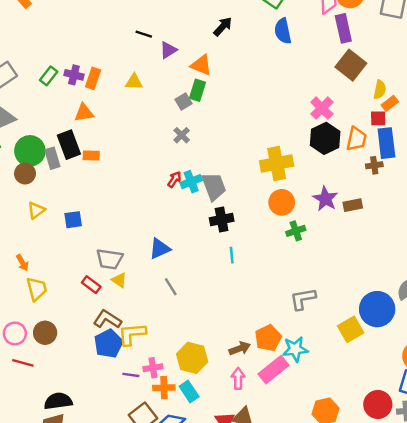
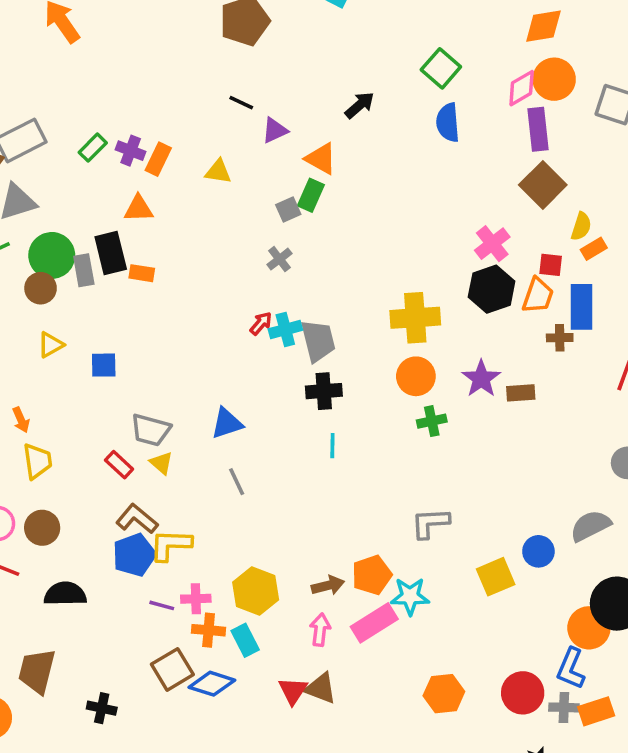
red square: (378, 118) -> (551, 265), moved
blue circle: (377, 309) -> (538, 551), size x0.6
black semicircle: (58, 401) -> (65, 594), moved

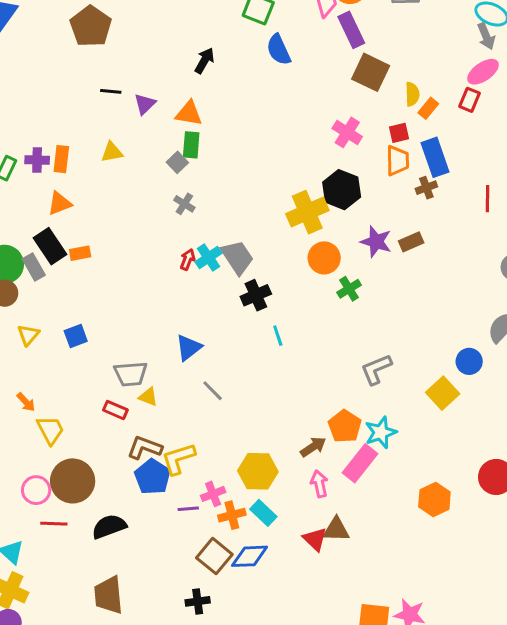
black hexagon: (492, 289) -> (342, 190), moved
brown circle: (42, 528) -> (73, 481), size x1.5
black cross: (102, 708) -> (198, 601), moved

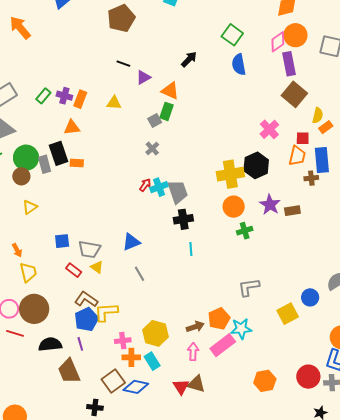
blue square: (76, 336) -> (62, 241), moved
purple line: (188, 509) -> (80, 344), moved, turned 64
brown trapezoid: (108, 595) -> (69, 371), moved, turned -32

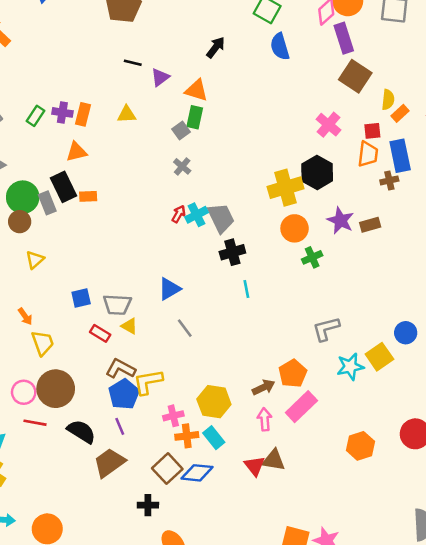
cyan star: (241, 329) -> (350, 367), moved
black semicircle: (50, 344) -> (81, 432), turned 45
brown trapezoid: (69, 371) -> (109, 463), turned 84

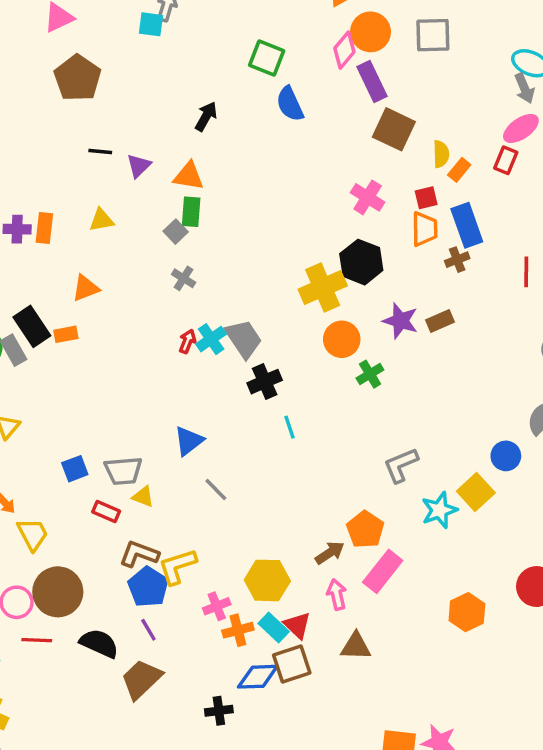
orange triangle: (76, 152) -> (86, 288), moved
red triangle: (255, 466) -> (297, 625), moved
brown square: (167, 469) -> (292, 664), moved, turned 32
black cross: (148, 505) -> (219, 711), moved

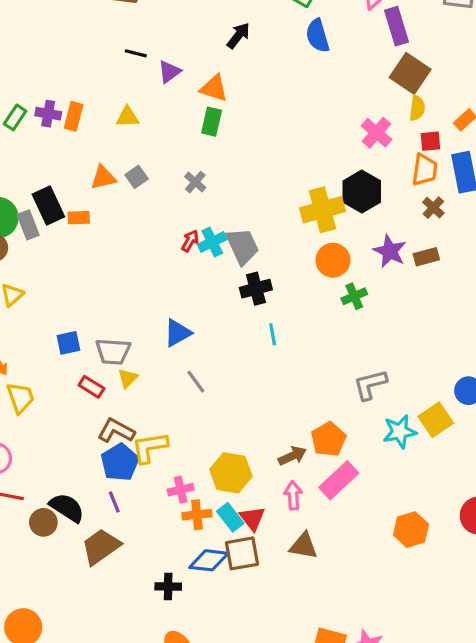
yellow semicircle: (441, 154) -> (417, 108), moved
gray square: (176, 232) -> (137, 177), moved
brown cross: (457, 260) -> (433, 208), moved, turned -35
yellow triangle: (143, 497) -> (128, 378), turned 45
brown circle: (58, 592) -> (43, 522), moved, size x0.6

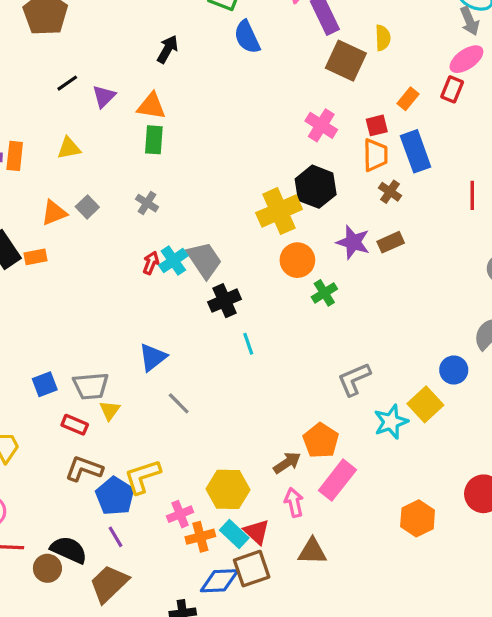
black line: (136, 53) -> (67, 83), turned -40
yellow semicircle: (417, 108) -> (383, 38), moved
brown L-shape: (116, 431) -> (84, 469), moved

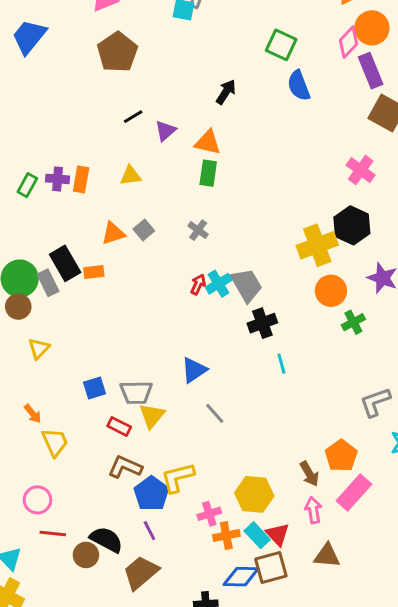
yellow triangle: (110, 410) -> (152, 416), size x1.4
brown arrow: (287, 463) -> (309, 474), turned 90

